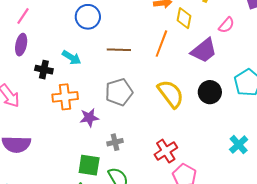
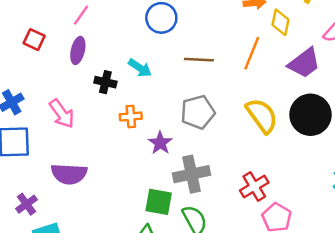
black circle: (210, 92) -> (310, 115), size x1.4
orange cross: (65, 97) -> (131, 117), size x0.7
purple star: (89, 118) -> (160, 143), turned -30
gray cross: (115, 142) -> (192, 174), size x1.8

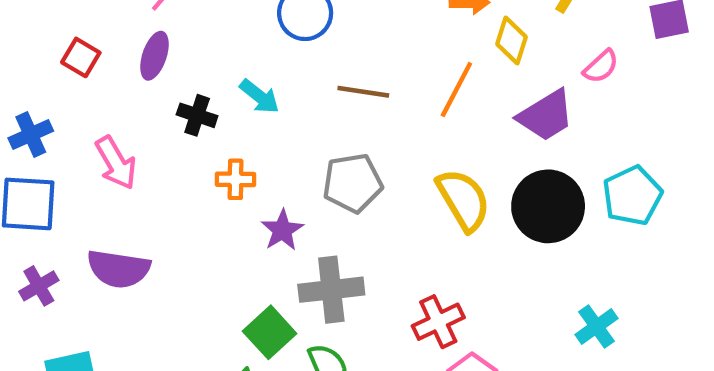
red square: (34, 40) -> (81, 57), moved
green square: (159, 202) -> (270, 332), turned 32
purple cross: (26, 204) -> (39, 286), moved

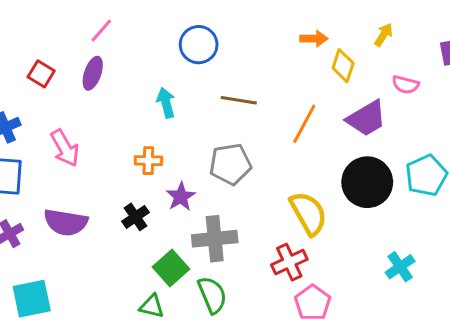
pink semicircle: (601, 66) -> (405, 85), turned 56
orange line: (456, 89) -> (304, 124), moved
cyan arrow: (259, 96) -> (166, 103), turned -144
black cross: (197, 115) -> (135, 217), moved, turned 36
yellow semicircle: (463, 200) -> (308, 213), moved

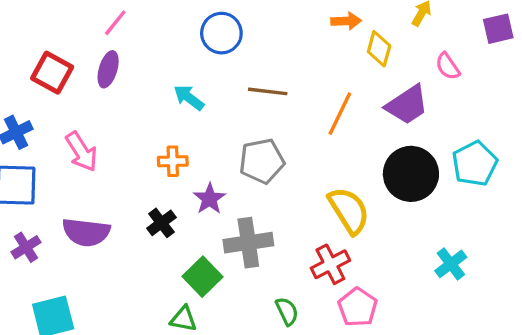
red square: (41, 74) -> (52, 73), size x1.4
pink semicircle: (405, 85) -> (448, 66), turned 44
cyan arrow: (166, 103) -> (189, 98), turned -36
green semicircle: (212, 295) -> (287, 311), moved, size x0.7

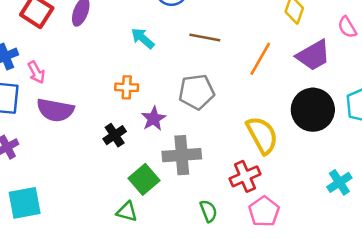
pink arrow: (82, 152) -> (36, 72), moved, size x0.7
purple semicircle: (86, 232) -> (55, 110), moved

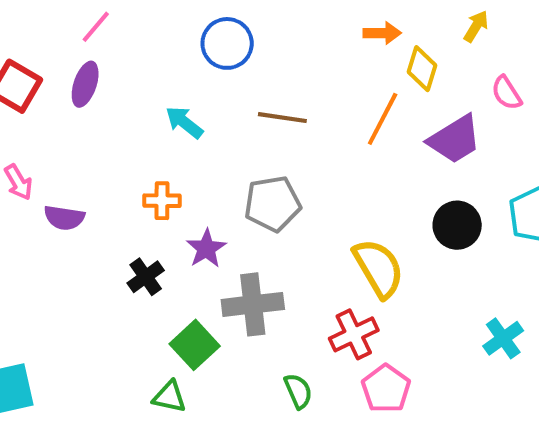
orange line: (260, 59) -> (383, 119), moved
purple semicircle: (55, 110) -> (64, 218), moved, size x0.7
black circle: (313, 110) -> (457, 225), size x0.7

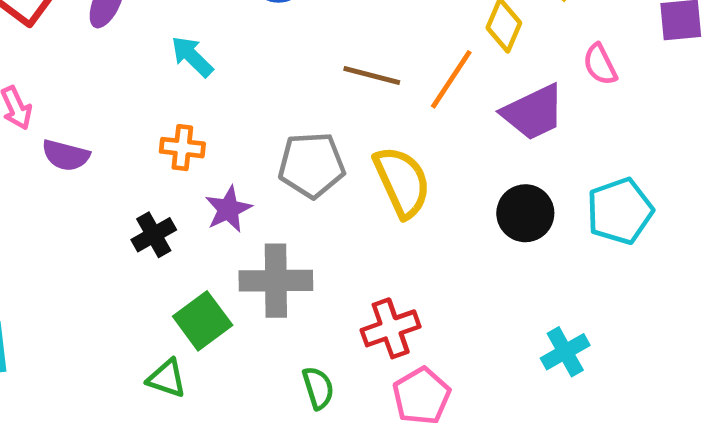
brown line: (282, 118) -> (372, 75), moved
cyan arrow: (184, 122) -> (192, 56), moved
yellow semicircle: (379, 268) -> (402, 182), moved

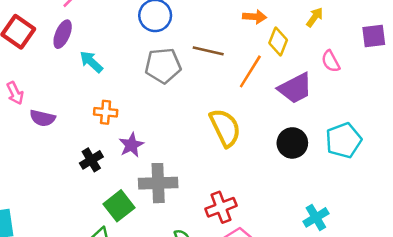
cyan arrow: (192, 56) -> (91, 62), moved
brown line: (372, 75) -> (208, 51), moved
gray pentagon: (312, 165) -> (163, 66), moved

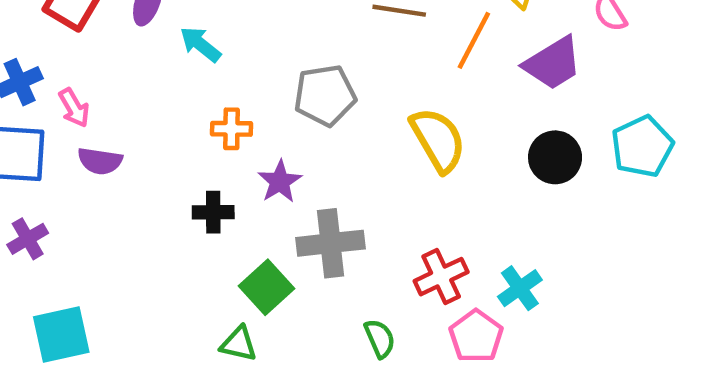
gray pentagon: (163, 66) -> (325, 95), moved
purple semicircle: (42, 118) -> (100, 161), moved
black cross: (91, 160) -> (213, 212), turned 35
cyan cross: (316, 217) -> (520, 288), moved

